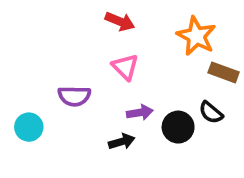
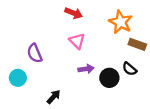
purple semicircle: (74, 96) -> (35, 53), moved, turned 66
black arrow: (122, 142) -> (54, 97), moved, turned -32

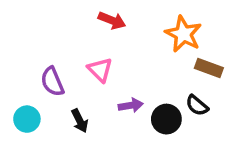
pink triangle: (77, 41) -> (100, 70), moved
black arrow: (54, 97) -> (80, 121), moved, turned 112

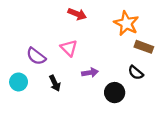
purple semicircle: (52, 82) -> (36, 56), turned -30
black circle: (166, 119) -> (115, 93), moved

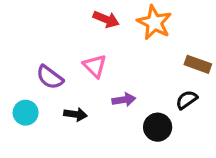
orange star: (126, 23) -> (154, 22), moved
black semicircle: (136, 73) -> (187, 100), turned 105
black arrow: (55, 83) -> (75, 114), turned -56

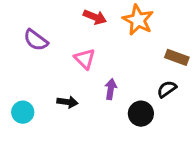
purple semicircle: (50, 77) -> (36, 40), moved
purple arrow: (124, 100) -> (111, 89), turned -72
cyan circle: (26, 113) -> (23, 112), moved

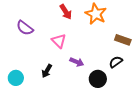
red arrow: (95, 17) -> (66, 12), turned 35
purple arrow: (111, 89) -> (77, 62), turned 104
black arrow: (67, 102) -> (47, 71), turned 112

